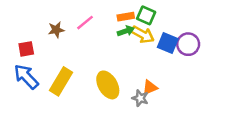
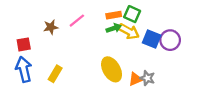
blue arrow: (26, 77) -> (24, 69), turned 30
yellow rectangle: (61, 81) -> (55, 74), size x0.7
yellow ellipse: (108, 85) -> (112, 69), moved
gray star: (140, 98) -> (147, 78), moved

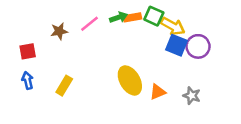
green arrow: (114, 28) -> (118, 17), moved
yellow arrow: (129, 31) -> (173, 26), moved
blue arrow: (24, 69) -> (28, 80), size x0.6
gray star: (147, 78) -> (192, 96), moved

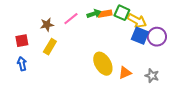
yellow rectangle: (64, 86) -> (50, 47), moved

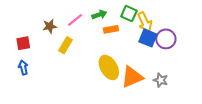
orange rectangle: (105, 14) -> (111, 29), moved
yellow arrow: (137, 21) -> (145, 22), turned 36
yellow rectangle: (50, 47) -> (66, 45), moved
orange triangle: (125, 73) -> (132, 77), size x1.6

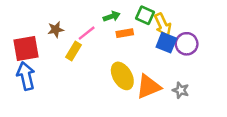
pink line: (75, 20) -> (87, 33), moved
red square: (23, 43) -> (26, 49), size x1.6
blue arrow: (23, 67) -> (26, 76), size x1.6

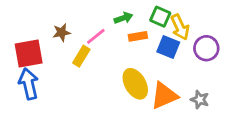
blue square: (166, 43) -> (168, 47), moved

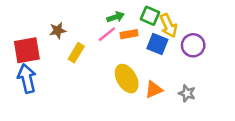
pink line: (96, 36) -> (107, 34), moved
orange triangle: (164, 96) -> (154, 90), size x0.7

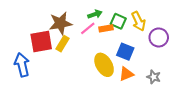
green square: (150, 16) -> (118, 21), moved
brown star: (58, 31) -> (60, 23), moved, size x1.6
blue square: (157, 44) -> (125, 52), moved
red square: (27, 50) -> (41, 42), moved

